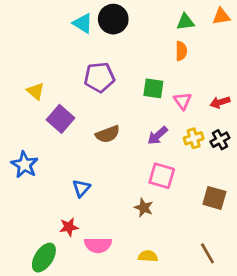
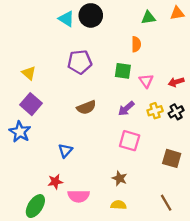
orange semicircle: (181, 51) -> (136, 44), moved
purple square: (61, 119) -> (31, 104), moved
brown star: (144, 208) -> (120, 178), moved

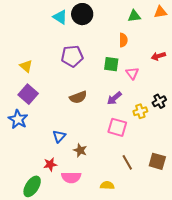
red arrow: (176, 82) -> (158, 56), moved
yellow cross: (155, 111) -> (140, 111), moved
brown square: (172, 158) -> (157, 161), moved
brown star: (120, 178) -> (80, 150), moved
brown line: (166, 203) -> (127, 162), moved

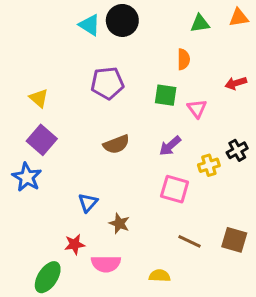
brown line: (127, 162) -> (189, 241), turned -35

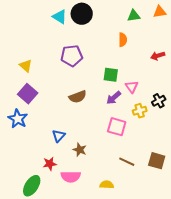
green square: (166, 95) -> (111, 75), moved
pink triangle: (197, 109) -> (132, 87), moved

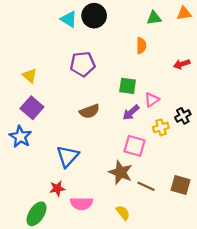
pink triangle: (132, 87) -> (152, 100), turned 32
blue triangle: (59, 136) -> (68, 156), size x1.5
brown star: (80, 150) -> (121, 172), moved, size x1.5
yellow semicircle: (107, 185) -> (123, 213), turned 48

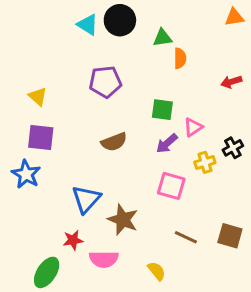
green triangle: (154, 18) -> (162, 38), moved
purple square: (32, 108) -> (41, 138), turned -35
brown star: (121, 172) -> (123, 220), moved

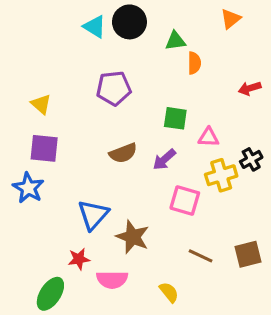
orange triangle: (234, 17) -> (231, 19), moved, turned -30
pink triangle: (193, 127) -> (209, 137), turned 36
purple arrow: (167, 143) -> (164, 159), moved
yellow cross: (205, 162) -> (221, 175), size x1.4
brown square: (230, 236) -> (248, 254), turned -30

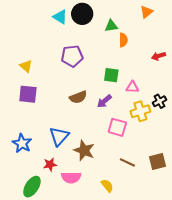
blue star: (28, 188) -> (22, 143), moved

